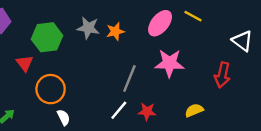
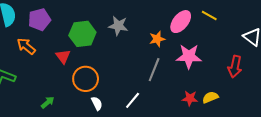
orange star: (115, 31) -> (157, 39), moved
white line: (119, 110) -> (133, 100), moved
red star: (147, 111) -> (190, 98), moved

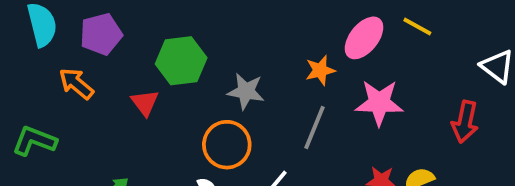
gray star: (118, 26) -> (246, 91), moved
orange circle: (86, 79) -> (227, 145), moved

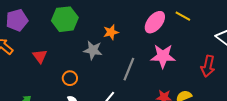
green hexagon: (181, 61) -> (65, 19), moved
orange star: (320, 70) -> (111, 32), moved
orange circle: (227, 145) -> (70, 78), moved, size x0.6

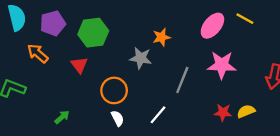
green hexagon: (65, 19) -> (93, 33), moved
orange circle: (70, 78) -> (114, 90), size x1.5

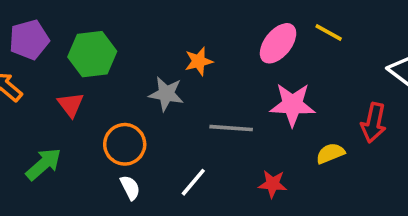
gray line: (182, 80) -> (231, 128), turned 72
yellow semicircle: (246, 111) -> (330, 153), moved
red star: (223, 112) -> (273, 184), moved
green arrow: (62, 117) -> (44, 164), moved, size x1.5

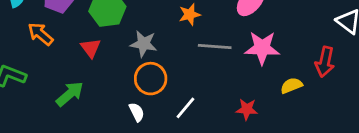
gray star: (166, 94) -> (144, 44), moved
gray line: (231, 128) -> (215, 47), moved
orange circle: (125, 144) -> (151, 79), moved

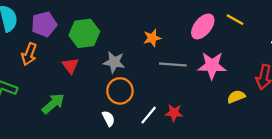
orange arrow: (40, 34) -> (29, 54), turned -110
red star: (247, 109) -> (174, 113), moved

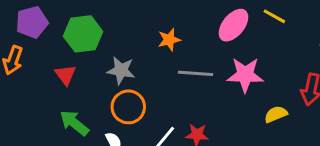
green arrow: (53, 104) -> (74, 123), moved, turned -100

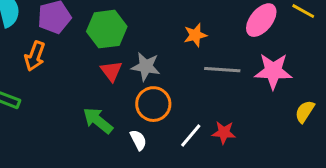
red triangle: (65, 75) -> (111, 71), moved
yellow semicircle: (276, 114) -> (305, 112), turned -35

